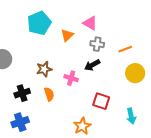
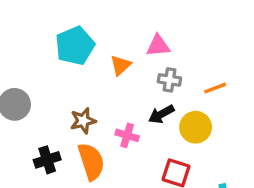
pink triangle: (90, 23) -> (158, 46), turned -35
yellow circle: (135, 73) -> (196, 127), moved
orange semicircle: (49, 94) -> (91, 161), size x1.6

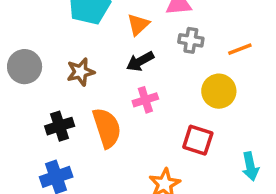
black arrow: (161, 114) -> (140, 61), moved
brown star: (83, 121) -> (81, 72), moved
pink cross: (127, 135) -> (145, 100), turned -35

